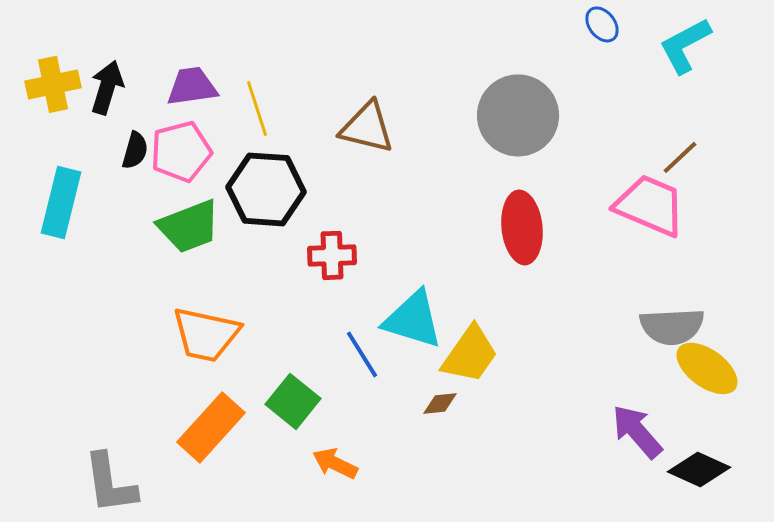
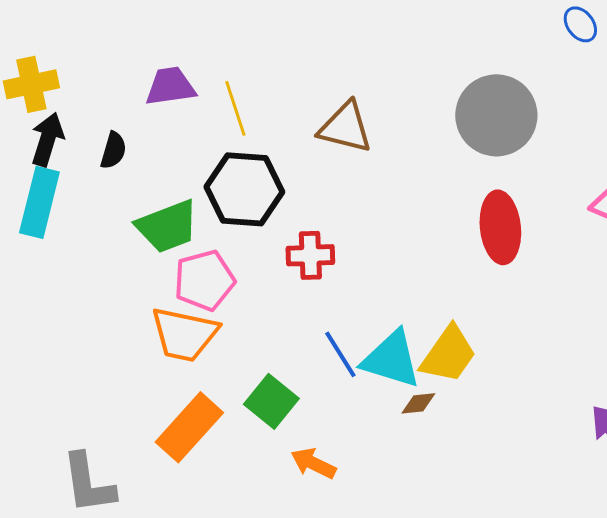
black arrow: (107, 87) -> (47, 139), moved
pink pentagon: (181, 151) -> (204, 280), moved
cyan triangle: (413, 319) -> (391, 359), moved

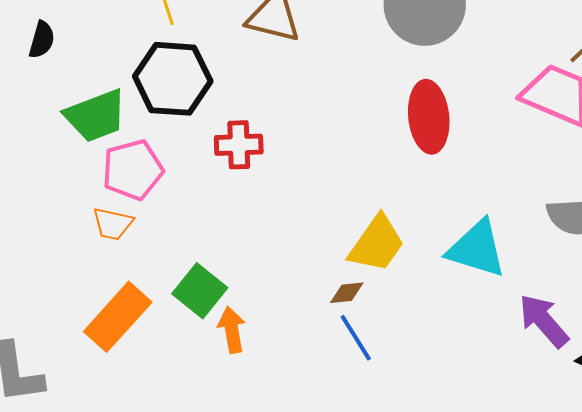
orange trapezoid: (184, 334) -> (113, 224), size x0.6
blue line: (340, 354) -> (356, 338), moved
cyan triangle: (391, 359) -> (477, 249), moved
orange arrow: (313, 463) -> (232, 330), moved, turned 54

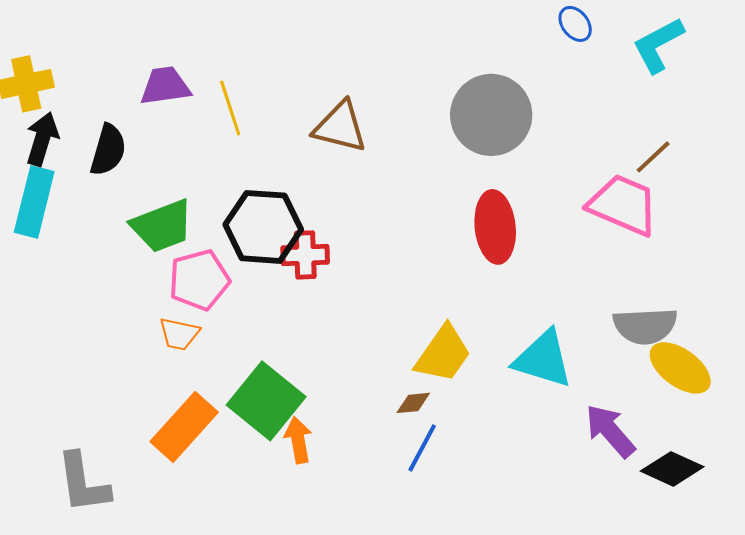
black semicircle: (42, 40) -> (108, 150), size x1.4
black hexagon: (173, 79) -> (263, 227), moved
green square: (200, 291) -> (266, 401), size x1.4
blue line: (356, 338) -> (422, 448), turned 60

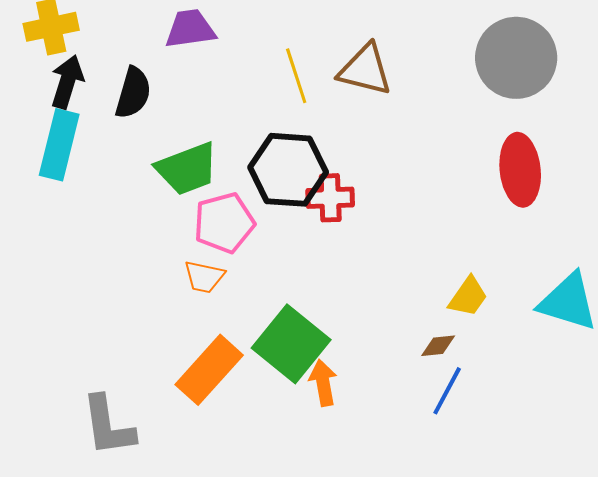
yellow line: (230, 108) -> (296, 76), moved
yellow trapezoid: (443, 354) -> (468, 297), size x0.7

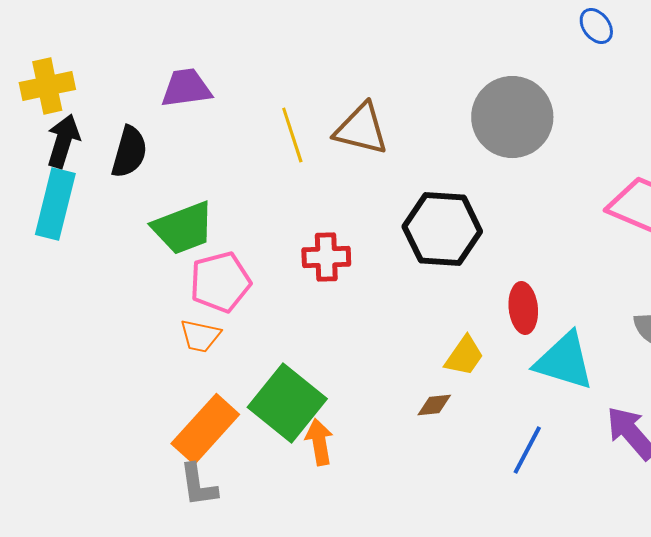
black hexagon: (288, 170) -> (442, 229), moved
red ellipse: (520, 170) -> (523, 308), moved, size x0.7
blue line: (447, 391) -> (527, 450), moved
gray L-shape: (108, 426) -> (198, 485), moved, size x0.7

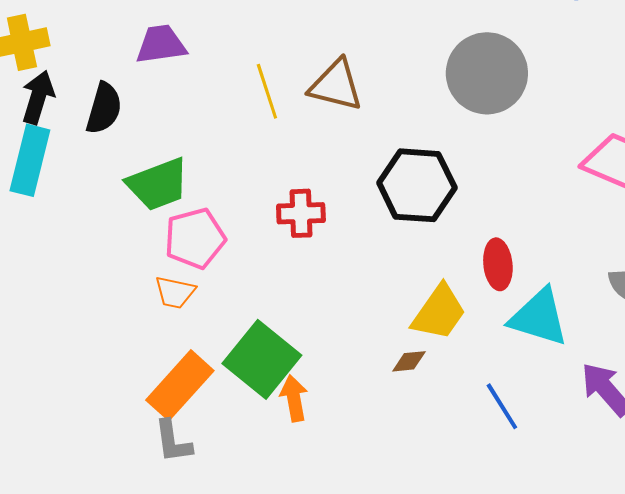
yellow trapezoid: (464, 356) -> (439, 312), size x1.4
blue line: (527, 450) -> (502, 406), turned -60

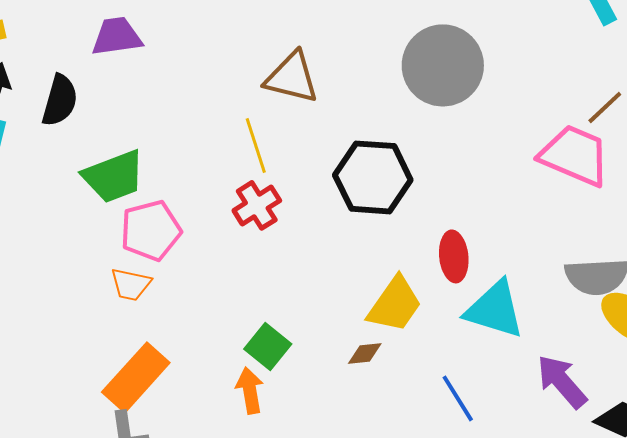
yellow line: (267, 91) -> (256, 145), moved
red cross: (301, 213) -> (257, 205), turned -30
green square: (262, 359) -> (268, 346), moved, size x0.6

